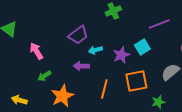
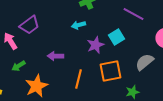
purple line: (159, 24) -> (133, 14), turned 50
purple trapezoid: (78, 35) -> (29, 25), moved
cyan arrow: (95, 50) -> (78, 25), moved

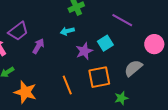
purple arrow: (55, 56) -> (38, 46), moved, turned 119
orange line: (78, 79) -> (67, 85), turned -36
orange star: (36, 86) -> (25, 92), turned -30

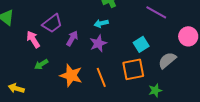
cyan square: (105, 43) -> (141, 44), moved
purple star: (84, 51) -> (98, 43), moved
orange star: (25, 92) -> (71, 75), moved

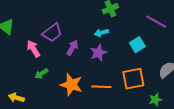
cyan square: (141, 44) -> (137, 45), moved
orange line: (101, 77) -> (101, 87), turned -66

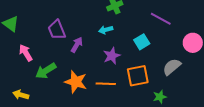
purple trapezoid: (52, 33) -> (57, 30), turned 105
pink arrow: (33, 49) -> (26, 53), moved
purple star: (98, 53) -> (112, 56), moved
green arrow: (41, 74) -> (46, 71), size x1.5

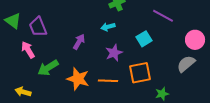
purple trapezoid: (57, 30) -> (38, 27), moved
gray semicircle: (172, 67) -> (186, 64), moved

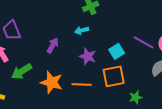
purple line: (163, 16) -> (144, 42), moved
cyan square: (144, 39) -> (117, 51), moved
purple star: (114, 53) -> (88, 56), turned -30

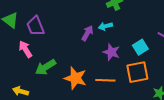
purple arrow: (53, 45) -> (87, 33), moved

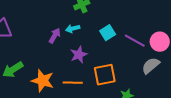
cyan square: (140, 47) -> (108, 33), moved
purple star: (111, 52) -> (79, 55), turned 30

